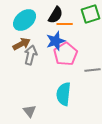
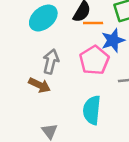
blue star: (56, 41) -> (113, 40), moved
brown arrow: (22, 44) -> (40, 85), moved, turned 54

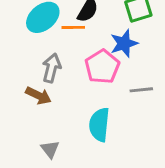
orange line: (93, 23) -> (73, 27), moved

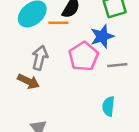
gray line: (141, 90) -> (117, 65), moved
cyan semicircle: (99, 125) -> (108, 106), moved, size x0.7

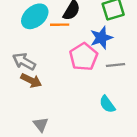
gray arrow: (40, 58) -> (24, 61), moved, turned -75
cyan semicircle: (108, 106) -> (107, 104), turned -42

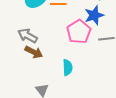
cyan semicircle: (107, 104) -> (68, 67), moved, turned -147

